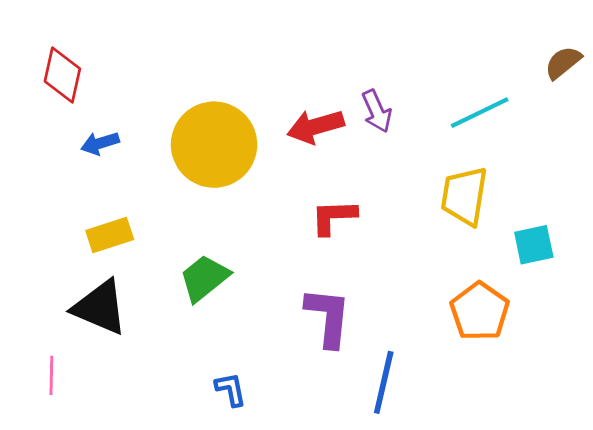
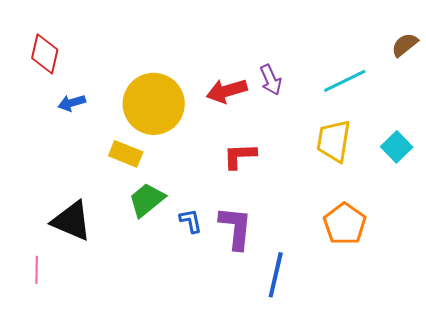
yellow rectangle: (110, 235) -> (126, 154), moved, turned 40
cyan square: (534, 245) -> (397, 147), moved, turned -32
blue L-shape: (231, 389) -> (191, 221), moved

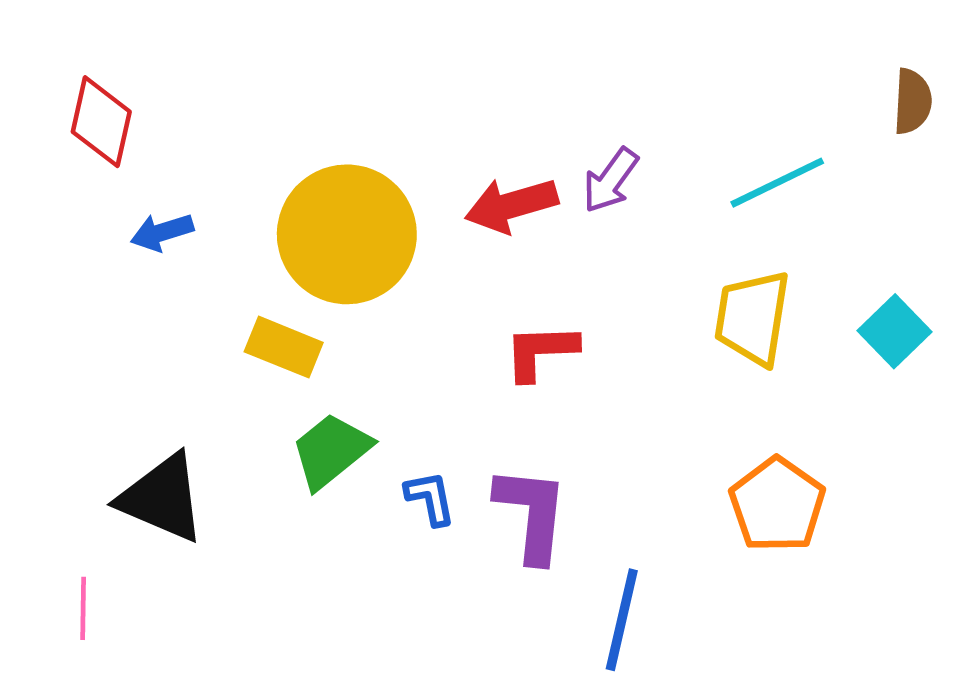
brown semicircle: (405, 45) -> (912, 101), turned 132
purple arrow: (271, 80) -> (611, 180), turned 60

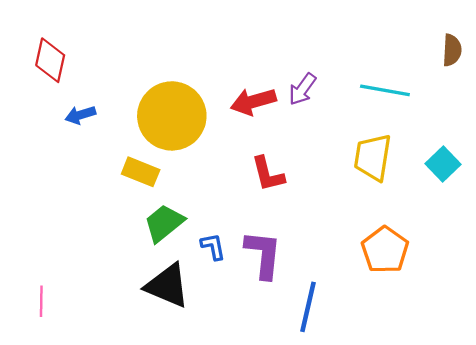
cyan line: (777, 183) -> (385, 90), turned 36
red L-shape: (541, 352) -> (268, 174), turned -102
black triangle: (162, 498) -> (167, 286), moved

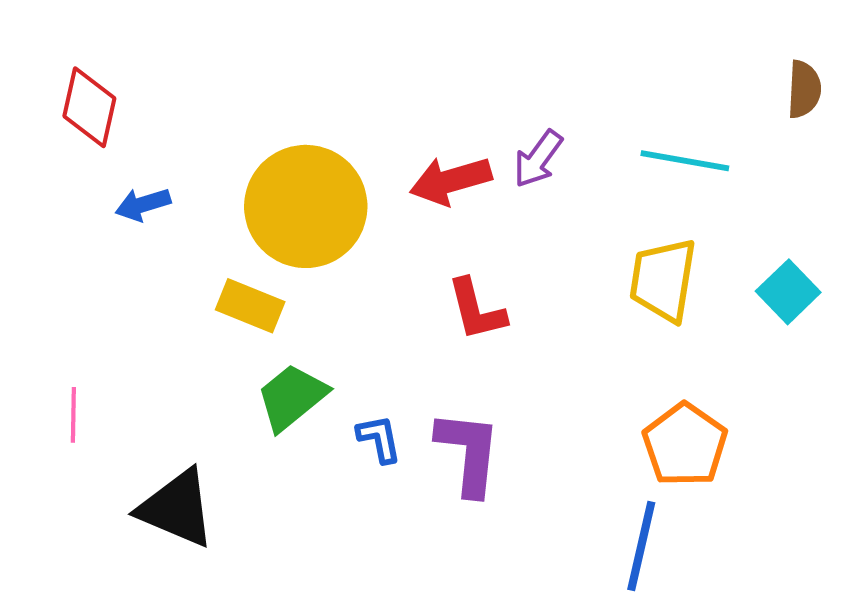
black triangle: (167, 286) -> (177, 508), moved
pink line: (41, 301) -> (73, 415), moved
blue line: (308, 307) -> (641, 546), moved

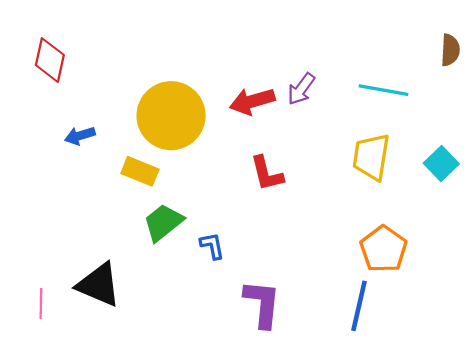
blue arrow: (143, 204) -> (80, 136), moved
pink line: (73, 415) -> (41, 304), moved
purple L-shape: (469, 453) -> (262, 304), moved

